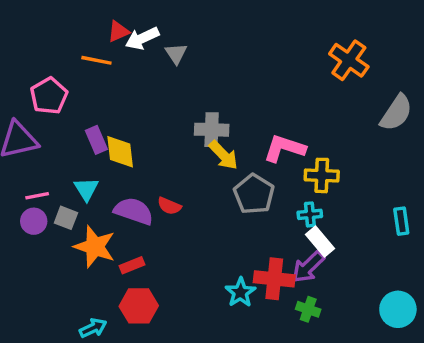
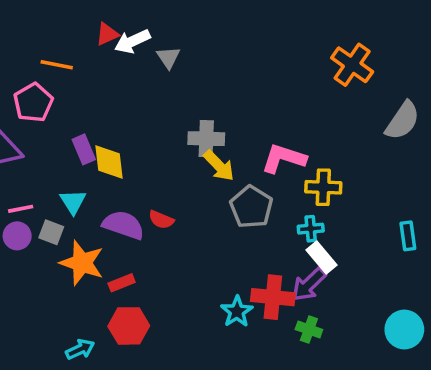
orange line: (96, 60) -> (57, 65), moved

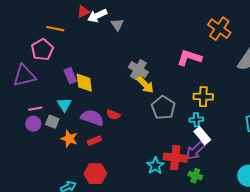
gray cross: (206, 139) -> (138, 70), turned 30
pink L-shape: (284, 158) -> (189, 58), moved
orange star: (82, 263) -> (69, 139), size x0.7
red rectangle: (122, 283) -> (94, 141), moved

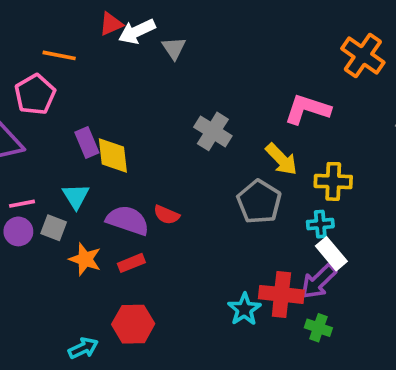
yellow arrow: (145, 85) -> (281, 159), moved

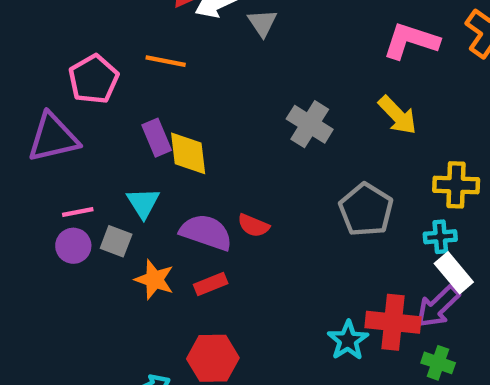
orange line: (59, 55) -> (166, 61), moved
pink L-shape: (307, 109) -> (411, 41), moved
yellow arrow: (281, 159) -> (397, 115), moved

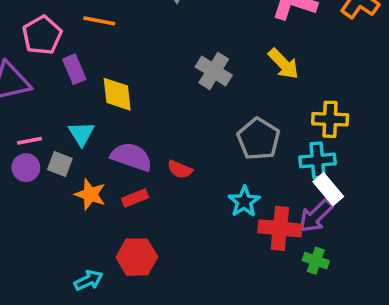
purple rectangle: (157, 138) -> (74, 69), moved
red semicircle: (253, 225) -> (180, 169), moved
cyan cross: (440, 237) -> (318, 160), size x1.4
cyan star: (348, 340) -> (244, 202), moved

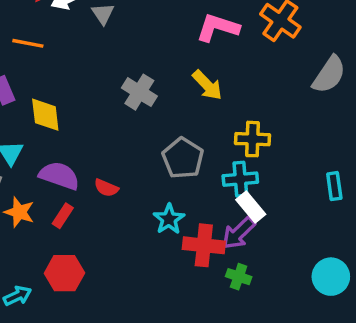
red rectangle: (135, 198) -> (63, 216), turned -35

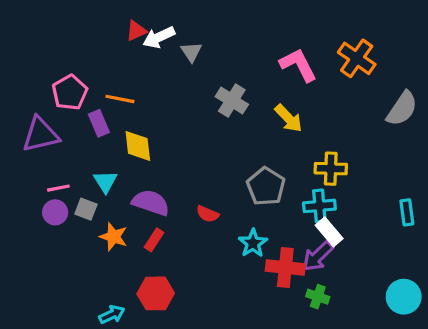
pink L-shape: (218, 28) -> (298, 65), turned 45
orange line: (28, 43) -> (120, 99), moved
gray cross: (139, 92) -> (232, 101), moved
red semicircle: (106, 188) -> (208, 214), moved

